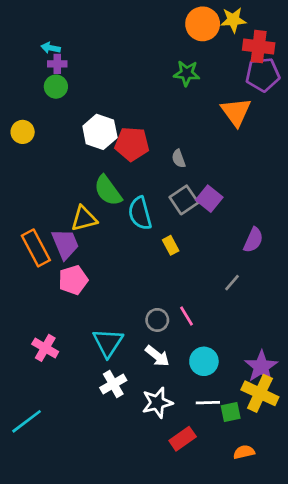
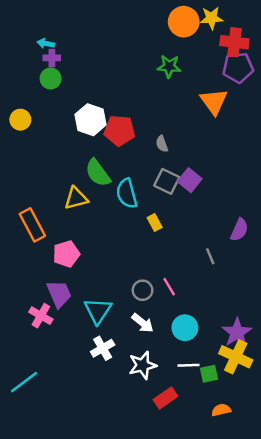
gray square: (184, 200) -> (167, 181), turned -30
purple semicircle: (253, 240) -> (239, 230), moved
purple trapezoid: (65, 244) -> (59, 294), moved
gray line: (232, 283) -> (210, 256), turned -63

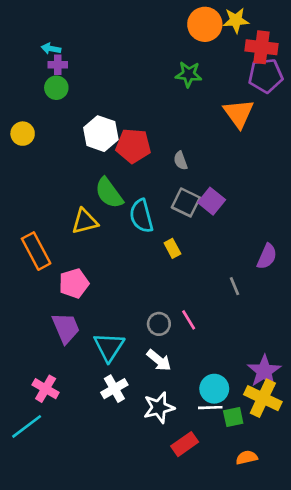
pink cross: (41, 316) -> (46, 389), moved
cyan circle: (185, 328) -> (214, 389), moved

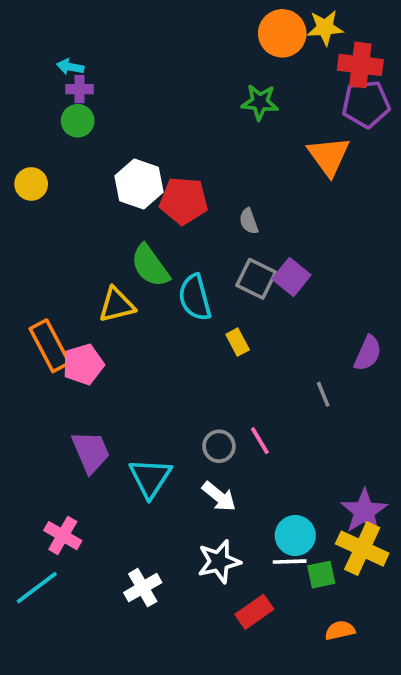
pink pentagon: (74, 283) -> (83, 364), moved
white cross: (114, 389) -> (143, 588), moved

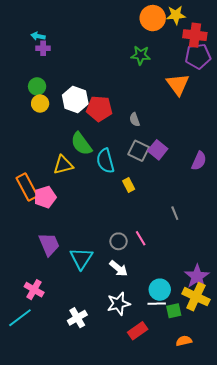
green circle: (78, 121) -> (37, 86), moved
yellow circle: (31, 184) -> (40, 104), moved
purple semicircle: (368, 353) -> (199, 161), moved

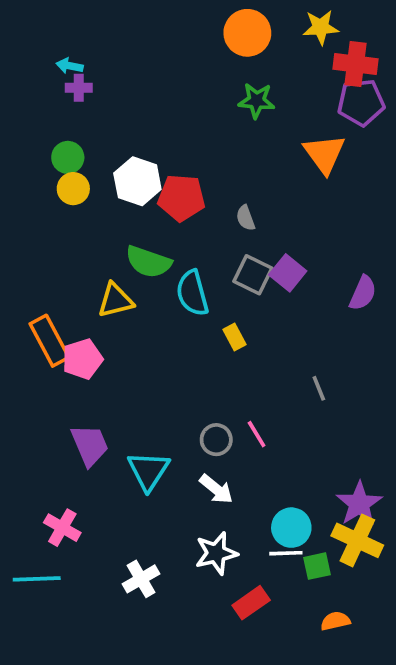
orange circle: (153, 18) -> (247, 33), moved
green semicircle: (81, 144) -> (148, 262), turned -35
cyan line: (20, 318) -> (37, 579), turned 35

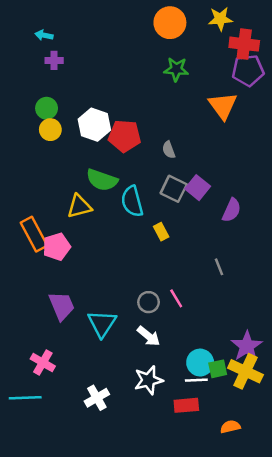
cyan arrow: (70, 66) -> (44, 35), moved
purple semicircle: (363, 293) -> (232, 210), moved
green square: (317, 566) -> (218, 369), moved
red rectangle: (251, 603) -> (186, 405), moved, turned 30

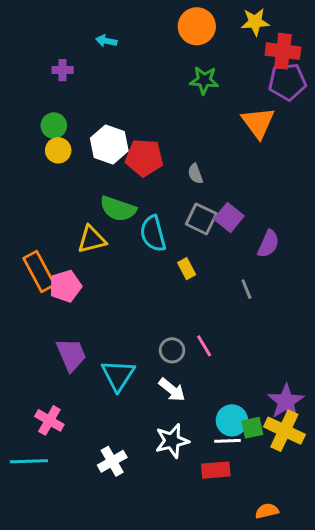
cyan arrow: (44, 35) -> (106, 41), moved
gray line: (219, 267) -> (246, 289), moved
orange semicircle: (230, 427) -> (267, 511), moved

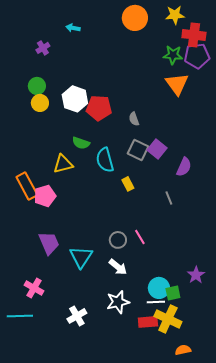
purple cross: (63, 70) -> (43, 48), turned -32
green star: (204, 80) -> (173, 55), moved
green semicircle: (118, 209) -> (81, 143), size x0.7
purple star: (286, 401) -> (196, 275), size x0.7
yellow cross: (284, 431) -> (168, 319), moved

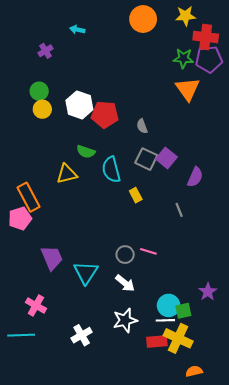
pink pentagon: (45, 196) -> (20, 218), moved
pink line: (140, 237) -> (148, 251), turned -42

